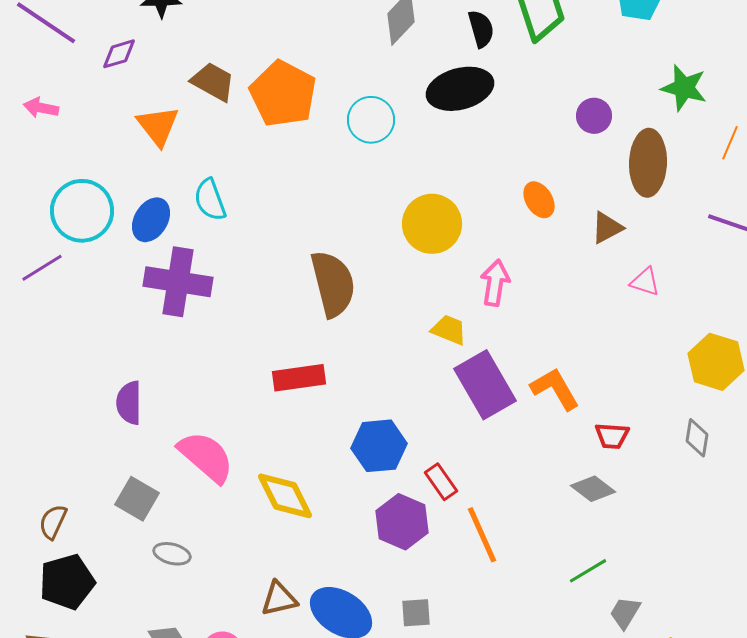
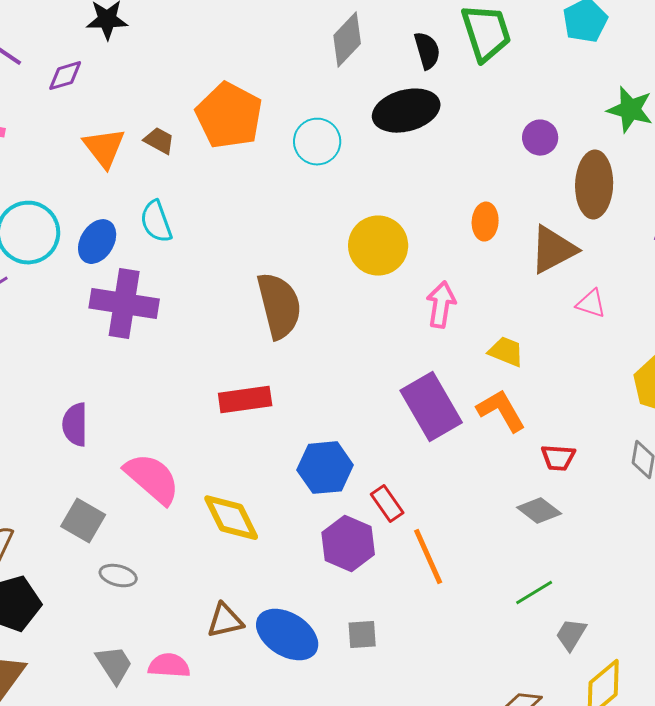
brown trapezoid: (213, 82) -> (159, 141), moved, size x0.7
orange ellipse: (539, 200) -> (485, 222), turned 36
brown triangle: (607, 228) -> (553, 250), size x1.5
yellow trapezoid: (449, 330) -> (506, 352), moved

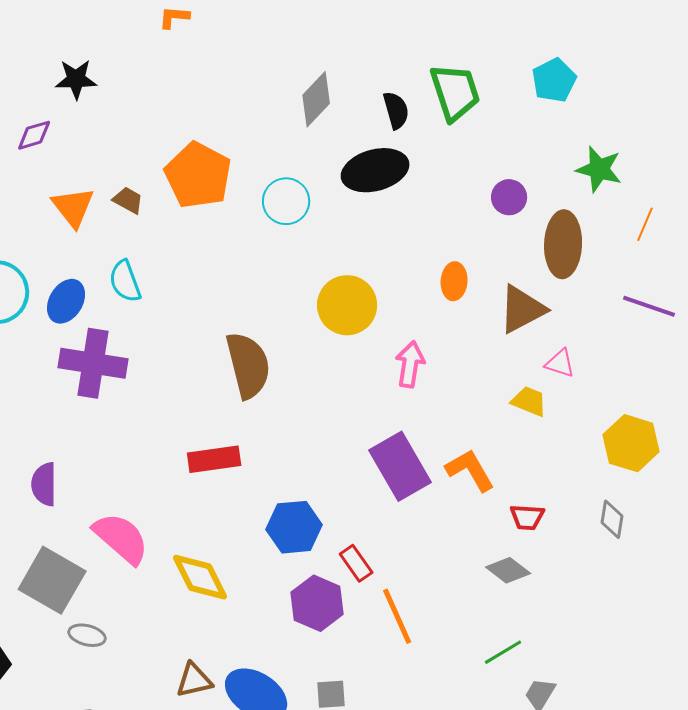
yellow trapezoid: (506, 352) -> (529, 401), moved
gray square: (83, 521) -> (52, 580), size x1.5

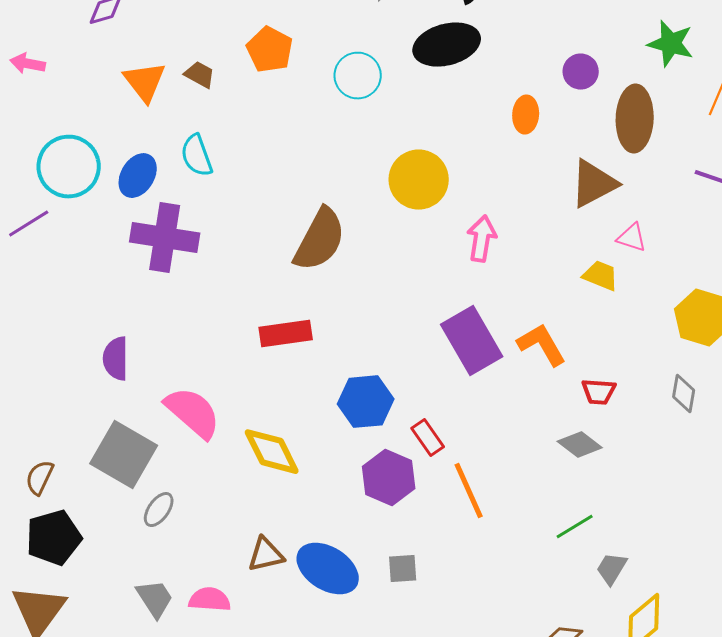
orange pentagon: (198, 175) -> (270, 50), size x0.7
orange ellipse: (454, 281) -> (526, 115), moved
brown semicircle: (248, 365) -> (320, 240), turned 42
gray ellipse: (87, 635) -> (159, 510), turned -69

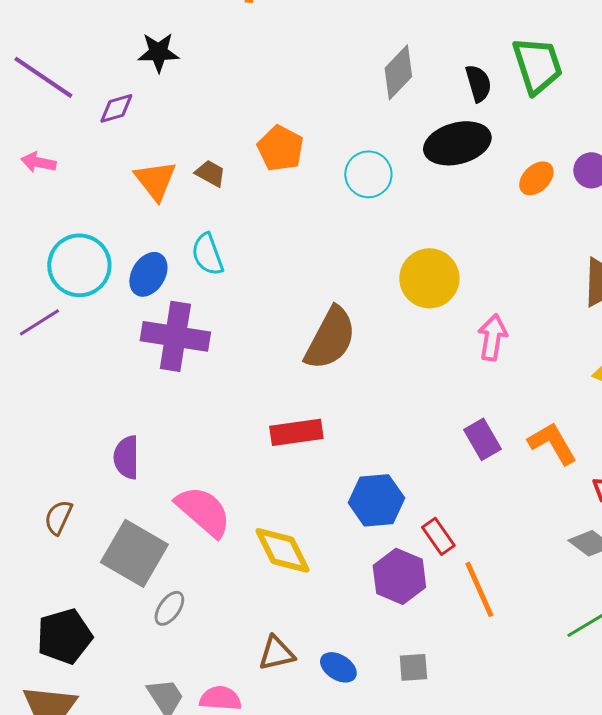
orange ellipse: (526, 115) -> (536, 178), moved, turned 42
purple rectangle: (472, 341) -> (482, 439), size x0.6
brown semicircle: (40, 478) -> (58, 517), moved
blue ellipse: (328, 569) -> (338, 667), size x0.6

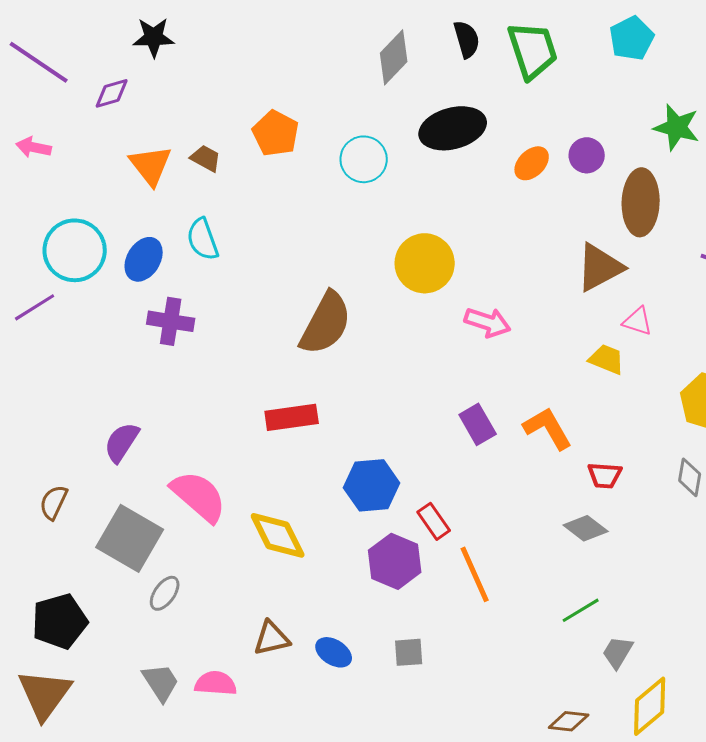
black semicircle: (478, 83) -> (467, 39), moved
purple cross: (175, 336) -> (171, 321), size x0.7
pink arrow: (492, 337) -> (488, 322), turned 99
purple semicircle: (126, 457) -> (122, 442), turned 33

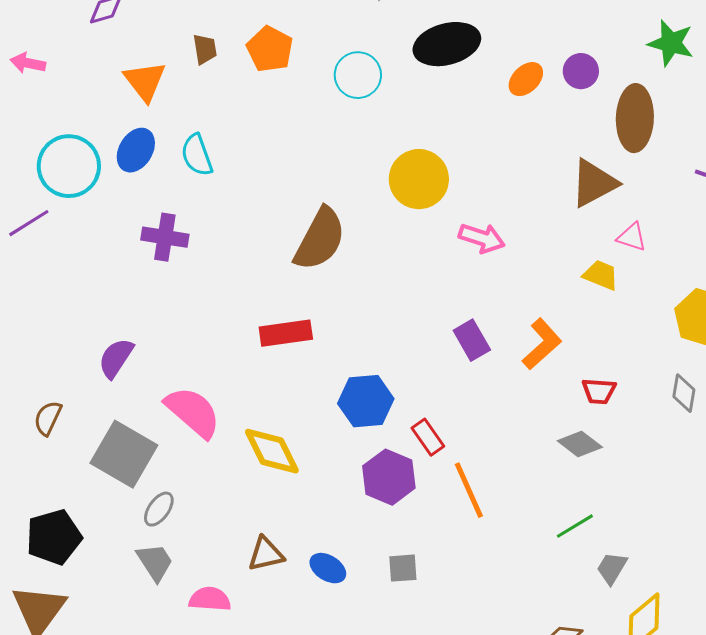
brown trapezoid: (206, 158) -> (205, 49), moved, turned 52
blue ellipse: (144, 259) -> (136, 150), moved
orange L-shape: (548, 428) -> (542, 344), turned 78
gray trapezoid: (161, 682) -> (155, 562), moved

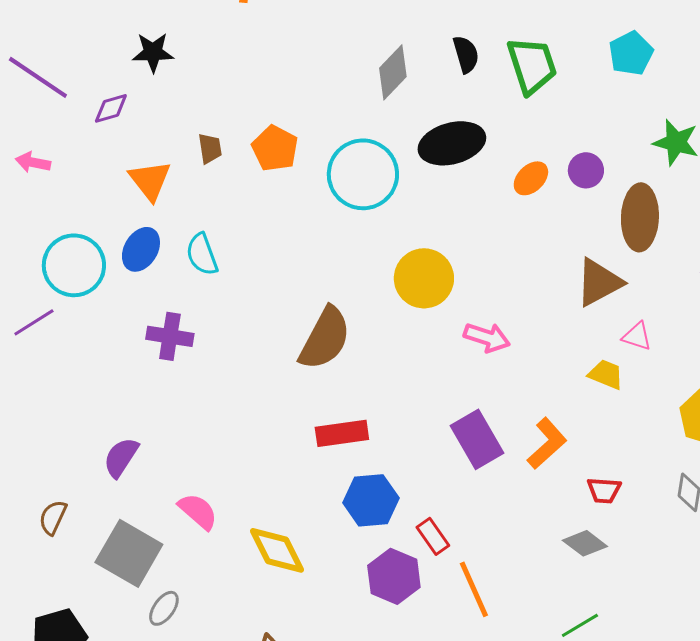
cyan circle: (358, 75) -> (363, 174), size x1.5
red rectangle: (286, 333) -> (342, 433), moved
purple rectangle: (472, 340) -> (477, 439), size x1.4
pink semicircle: (193, 412) -> (198, 511), size x0.7

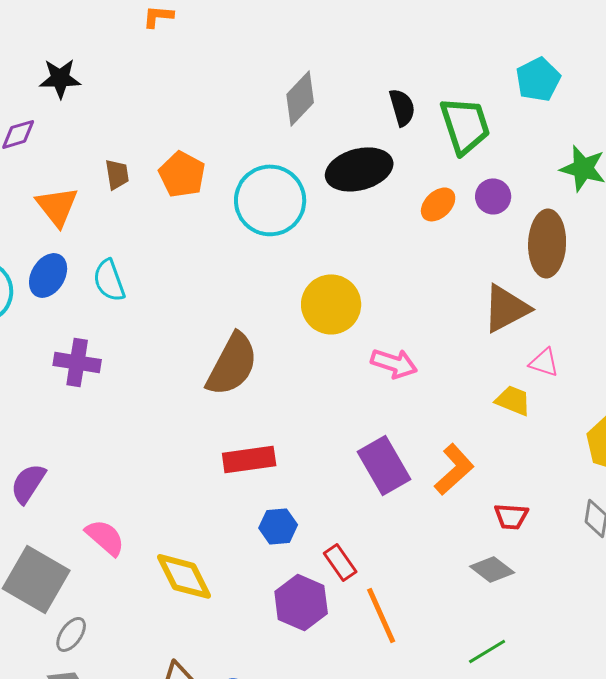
black semicircle: (466, 54) -> (402, 107), moved
green trapezoid: (532, 65) -> (465, 125), moved
blue hexagon: (371, 500) -> (278, 526), size x0.7

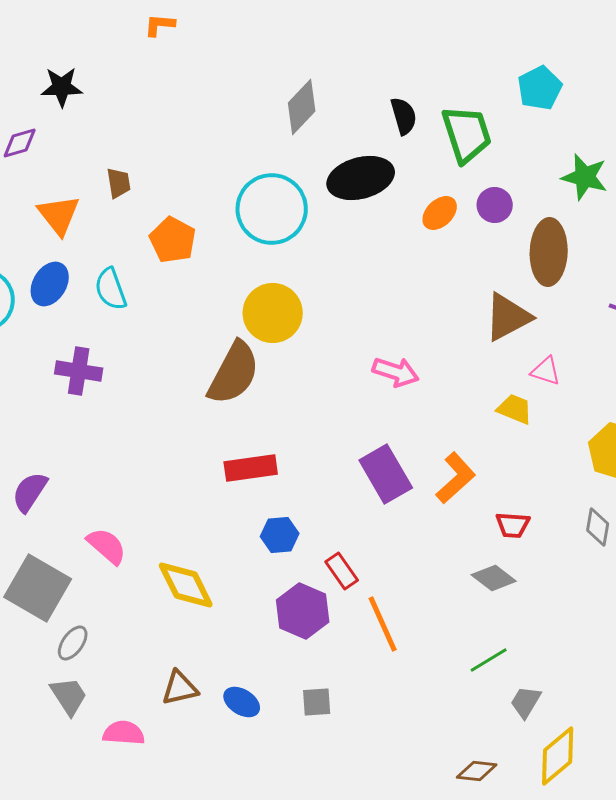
orange pentagon: (182, 174) -> (173, 240), moved
yellow circle: (331, 304) -> (273, 313), moved

